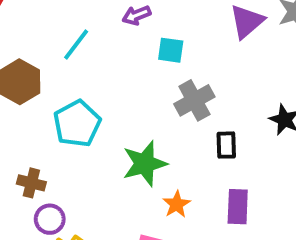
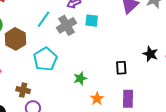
gray cross: (194, 100) -> (67, 25), moved
green star: (145, 164) -> (80, 78), size x0.6

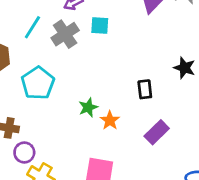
orange star: (97, 99) -> (110, 120), moved
purple rectangle: (128, 99) -> (157, 132), turned 48

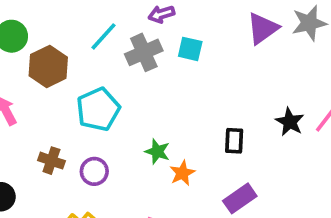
green star: (88, 107) -> (157, 152), turned 30
purple circle: (24, 153) -> (94, 171), moved

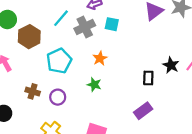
black rectangle: (234, 141) -> (148, 78), moved
orange star: (182, 173) -> (100, 58), moved

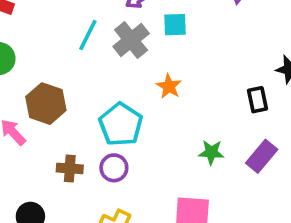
brown hexagon: (29, 37) -> (46, 104), moved
cyan pentagon: (59, 61) -> (121, 124), moved
green star: (94, 85) -> (211, 152), moved

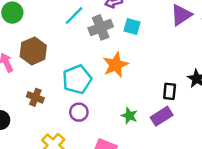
orange star: (169, 86) -> (116, 65), size x1.5
purple rectangle: (262, 156) -> (162, 116), moved
purple circle: (114, 168) -> (79, 112), moved

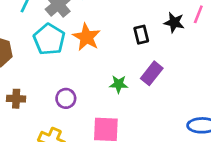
cyan pentagon: (77, 79) -> (49, 39), moved
black rectangle: (170, 91) -> (141, 35), moved

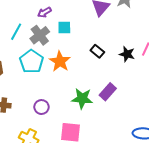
black rectangle: (141, 35) -> (97, 51), moved, turned -40
green star: (119, 84) -> (82, 99), size x1.5

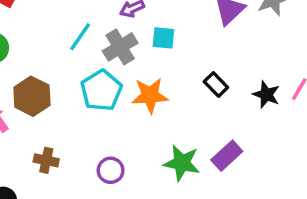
orange star: (60, 61) -> (150, 95), turned 30

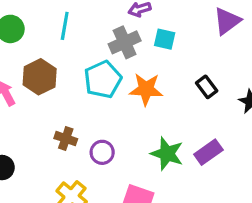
cyan line: (80, 37) -> (65, 26), moved, turned -32
brown cross: (46, 160) -> (66, 139), moved

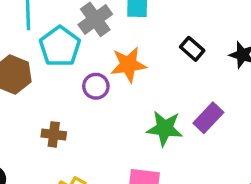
cyan pentagon: (103, 79) -> (60, 46), moved
purple circle: (102, 152) -> (96, 86), moved

